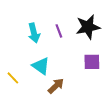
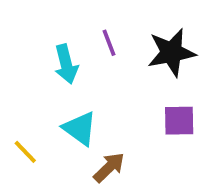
purple line: (59, 31) -> (109, 43), moved

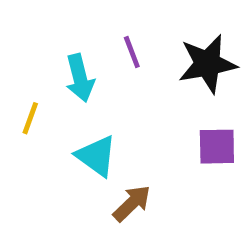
yellow line: (25, 152) -> (30, 118), moved, turned 64

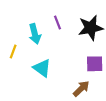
brown arrow: (132, 203) -> (81, 89), moved

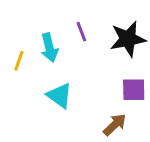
yellow line: (13, 51) -> (19, 61), moved

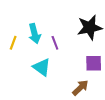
purple line: (81, 32) -> (55, 43), moved

